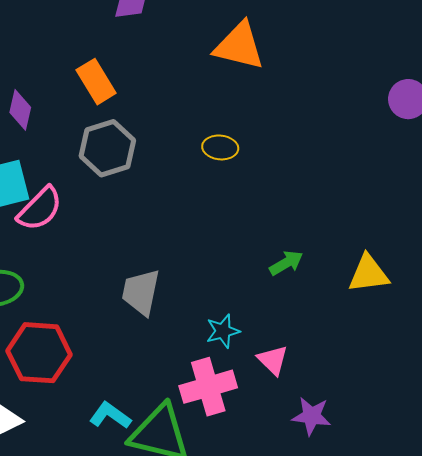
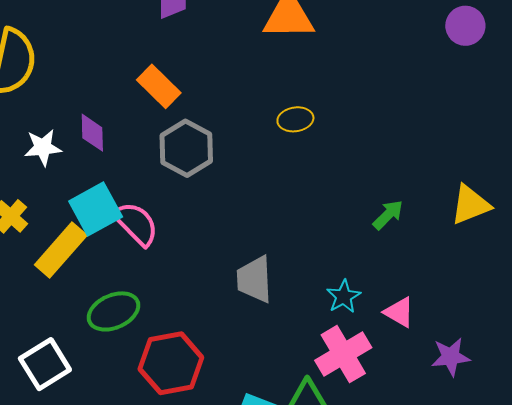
pink semicircle: (40, 209) -> (136, 224), turned -75

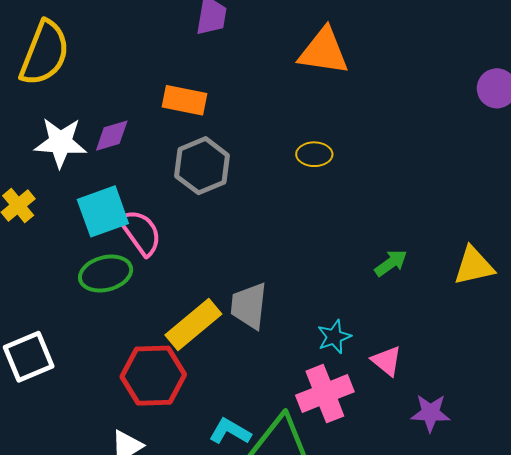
orange rectangle: (159, 86) -> (184, 100), turned -42
purple diamond: (92, 133) -> (112, 136), turned 66
white star: (43, 147) -> (61, 142), size x1.4
yellow rectangle: (61, 250) -> (193, 325), moved
green ellipse: (113, 311) -> (106, 274), moved

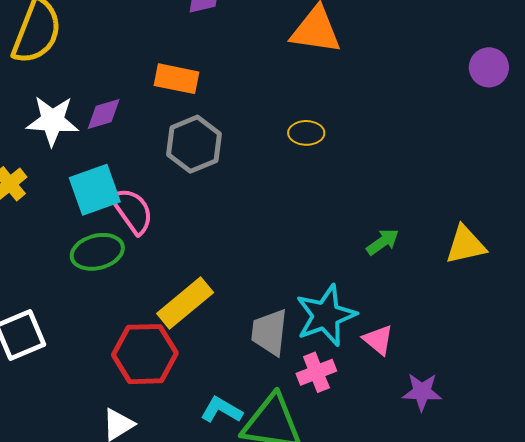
gray trapezoid: (249, 306) -> (269, 332), moved
cyan star: (334, 337) -> (326, 315), size x1.8
pink cross: (325, 394) -> (316, 372), size x0.7

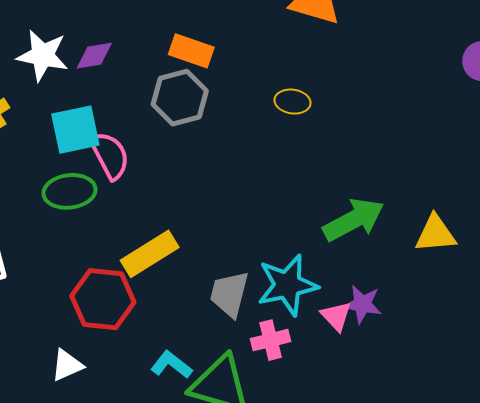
orange rectangle: (177, 79) -> (191, 51), moved
green arrow: (383, 242) -> (354, 220), size x1.8
purple star: (422, 392) -> (362, 304), moved

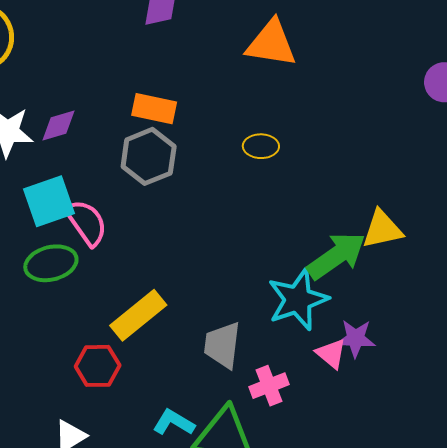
yellow triangle: (435, 234) -> (382, 229), moved
cyan star: (287, 285) -> (298, 300), moved
red hexagon: (103, 299) -> (98, 366), size x0.7

